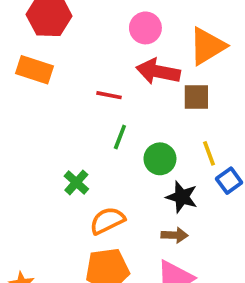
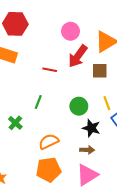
red arrow: (158, 72) -> (78, 56), turned -65
green line: (120, 137) -> (38, 102), moved
green cross: (76, 182) -> (15, 123), moved

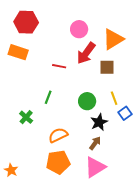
black star: (91, 128) -> (99, 122), turned 30
brown arrow: (87, 150) -> (95, 143), turned -56

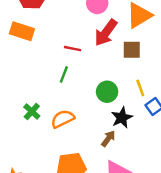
green line: (48, 97) -> (64, 74), moved
orange semicircle: (58, 135) -> (63, 119), moved
brown arrow: (95, 143) -> (108, 139), moved

